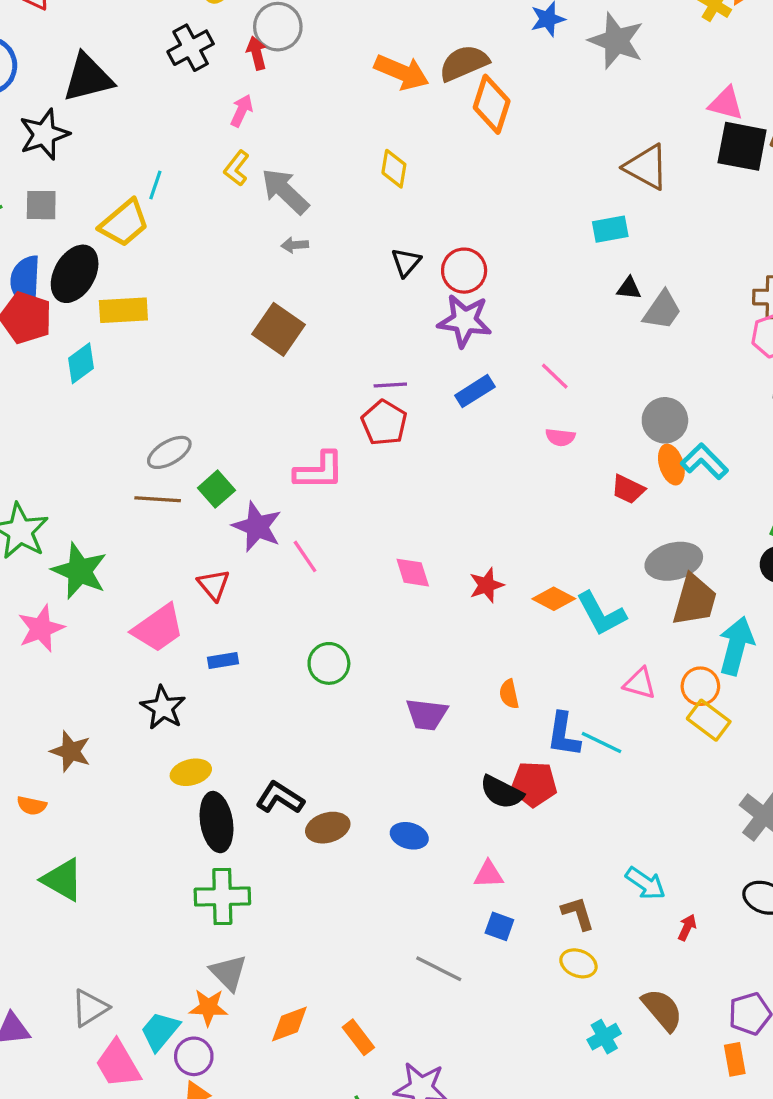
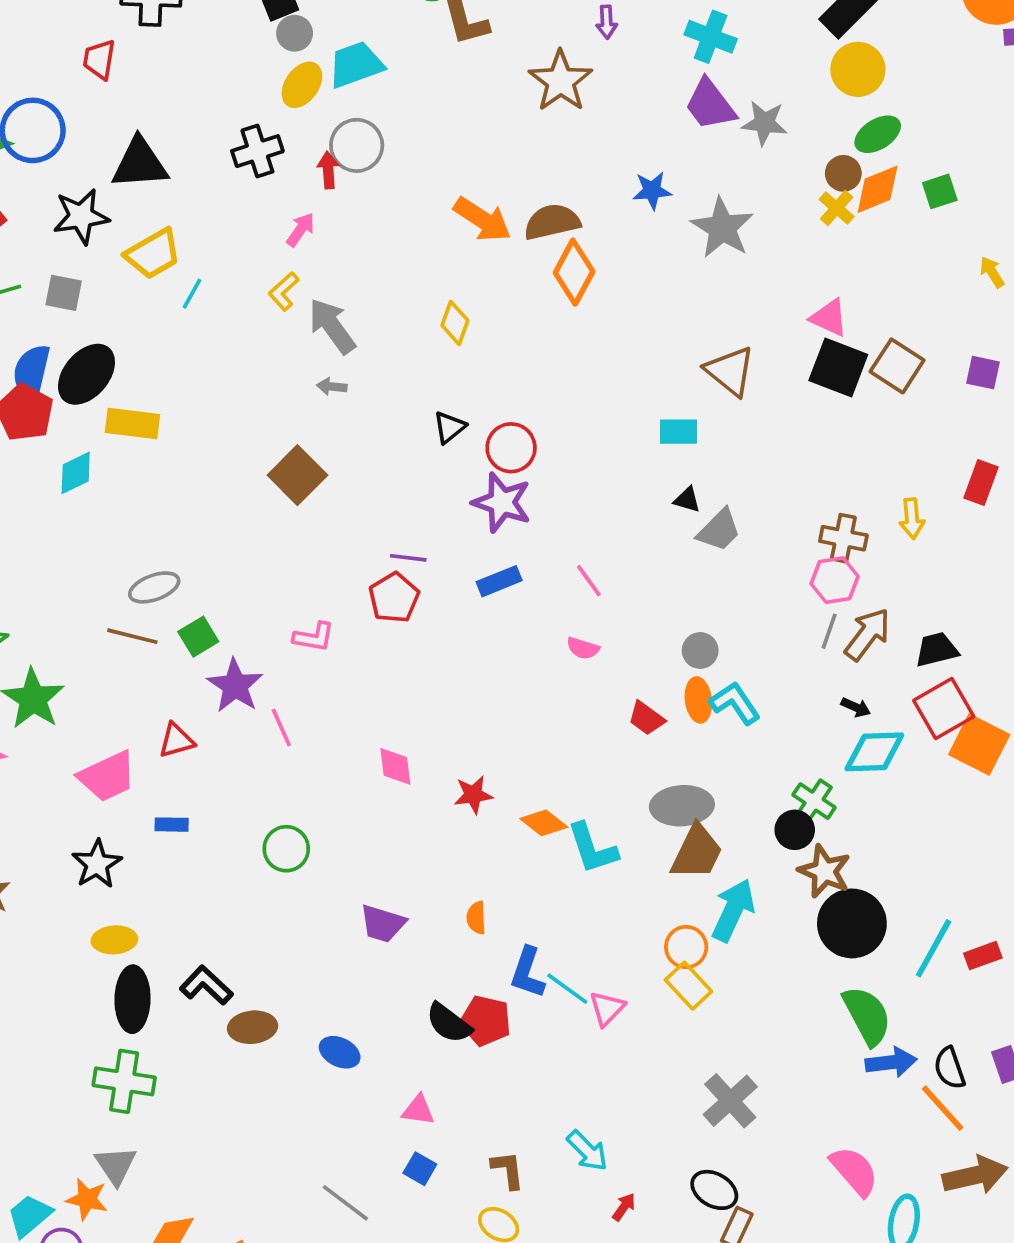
yellow trapezoid: (124, 223) -> (153, 254), moved
gray circle: (665, 420) -> (700, 651), size x0.7
pink L-shape: (319, 471) -> (314, 637), size x0.7
red triangle: (214, 585) -> (176, 740), turned 44
pink triangle: (640, 683) -> (607, 1008), moved, turned 48

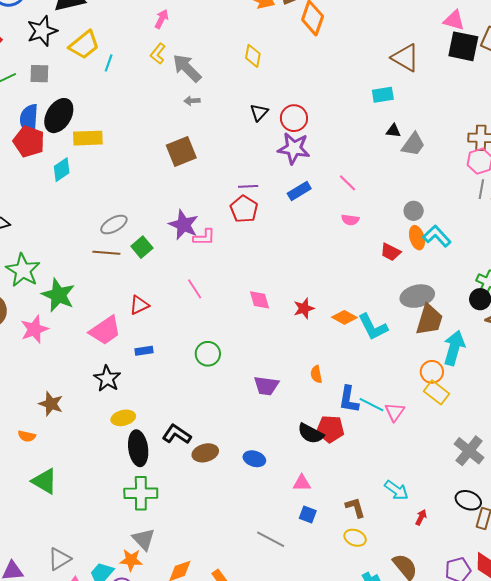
brown square: (297, 475) -> (181, 151), turned 32
purple star: (235, 686) -> (183, 225), moved

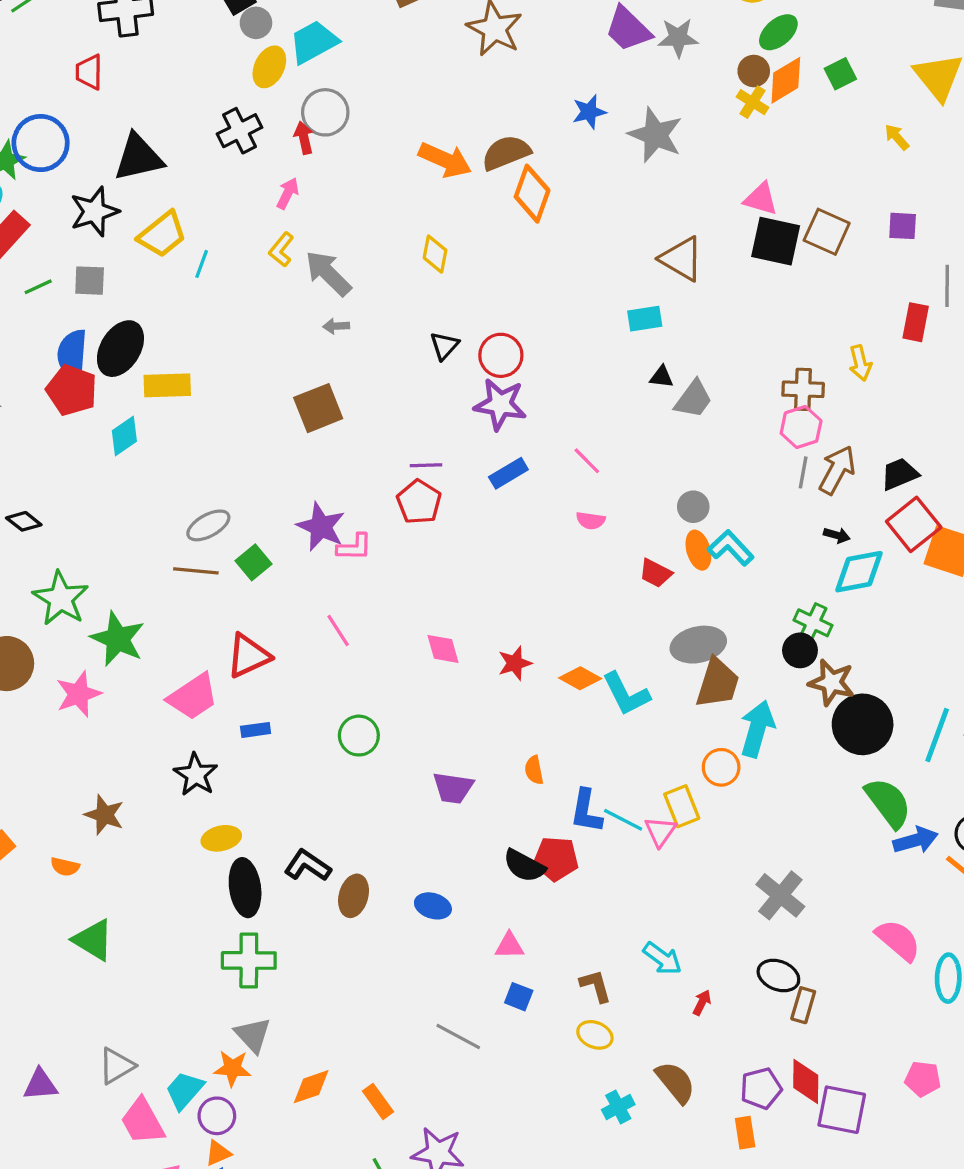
red triangle: (139, 305) -> (248, 656), size x1.4
yellow rectangle: (436, 392) -> (682, 806), moved, turned 30
brown ellipse: (205, 453) -> (354, 896), turned -60

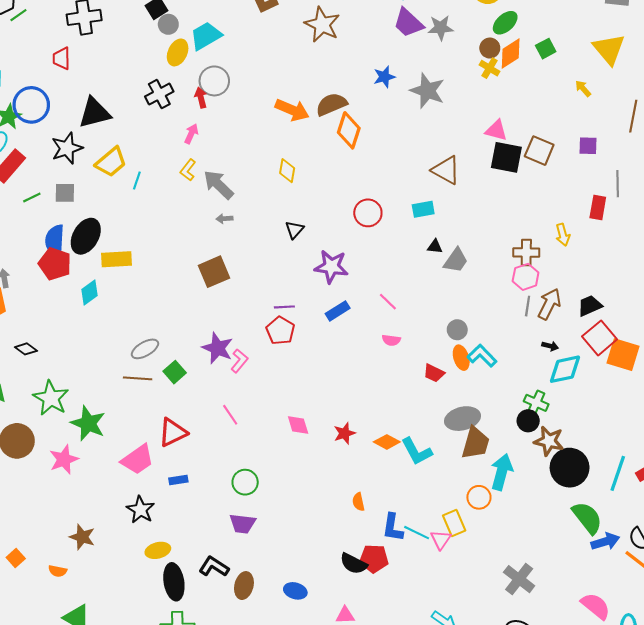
red circle: (501, 355) -> (368, 213), moved
pink L-shape: (354, 547) -> (239, 361), turned -50
purple trapezoid: (453, 788) -> (243, 524), moved

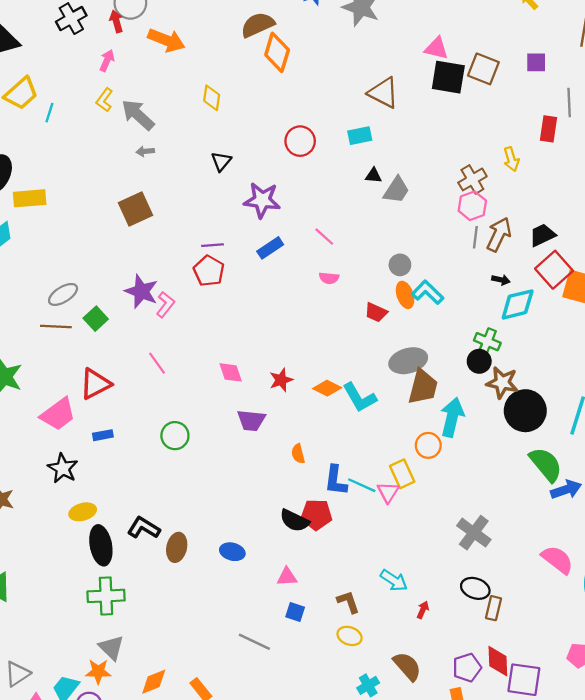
orange arrow: (292, 110) -> (166, 40), moved
brown cross: (526, 253) -> (472, 179), turned -30
purple trapezoid: (243, 524) -> (251, 420), moved

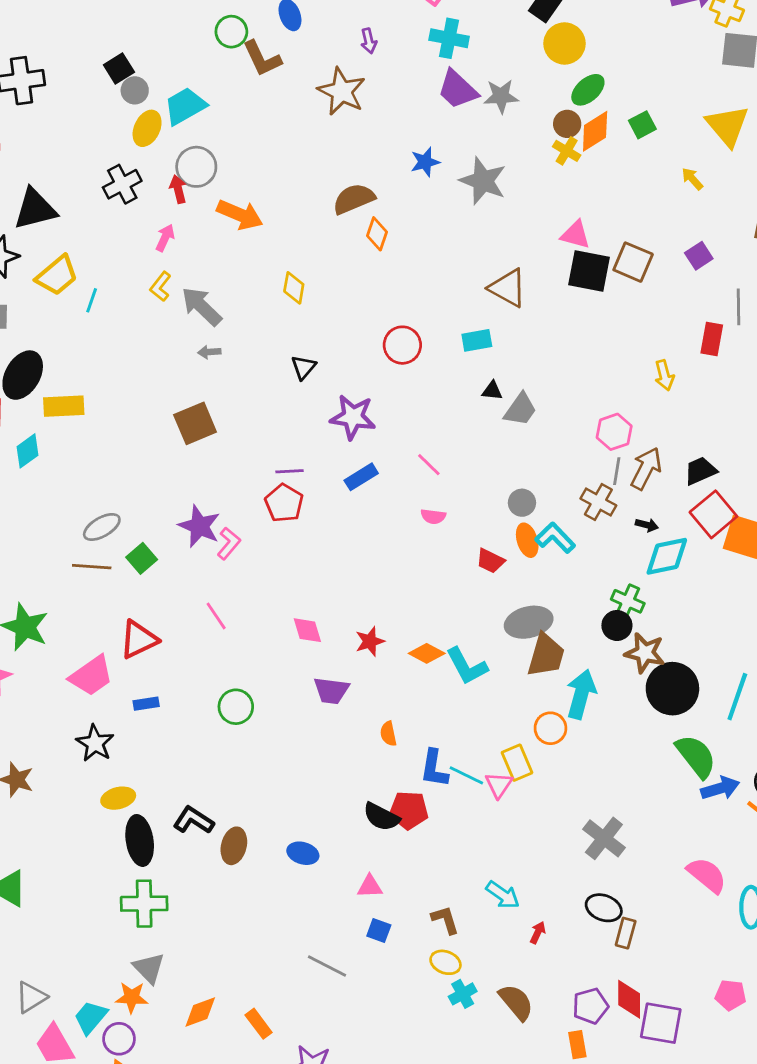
orange diamond: (277, 52) -> (377, 234), size x0.7
purple square: (536, 62) -> (699, 256), turned -35
brown cross: (472, 179) -> (598, 502), moved, turned -32
cyan cross: (368, 685) -> (463, 994), moved

